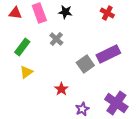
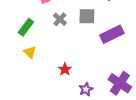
gray square: (85, 64) -> (87, 16), moved, turned 36
yellow triangle: (26, 72) -> (30, 52), turned -40

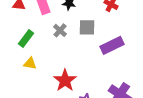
yellow triangle: (30, 52) -> (30, 63), turned -32
red star: (65, 69) -> (65, 80), size x1.6

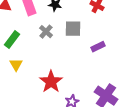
purple rectangle: (112, 45) -> (98, 47), size x0.6
yellow triangle: (30, 63) -> (16, 65), turned 48

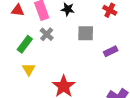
gray cross: (46, 32) -> (47, 34), moved

